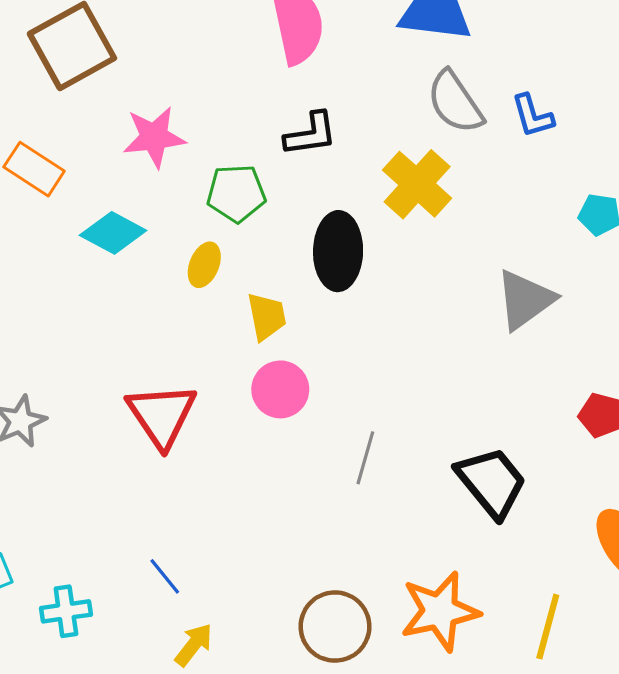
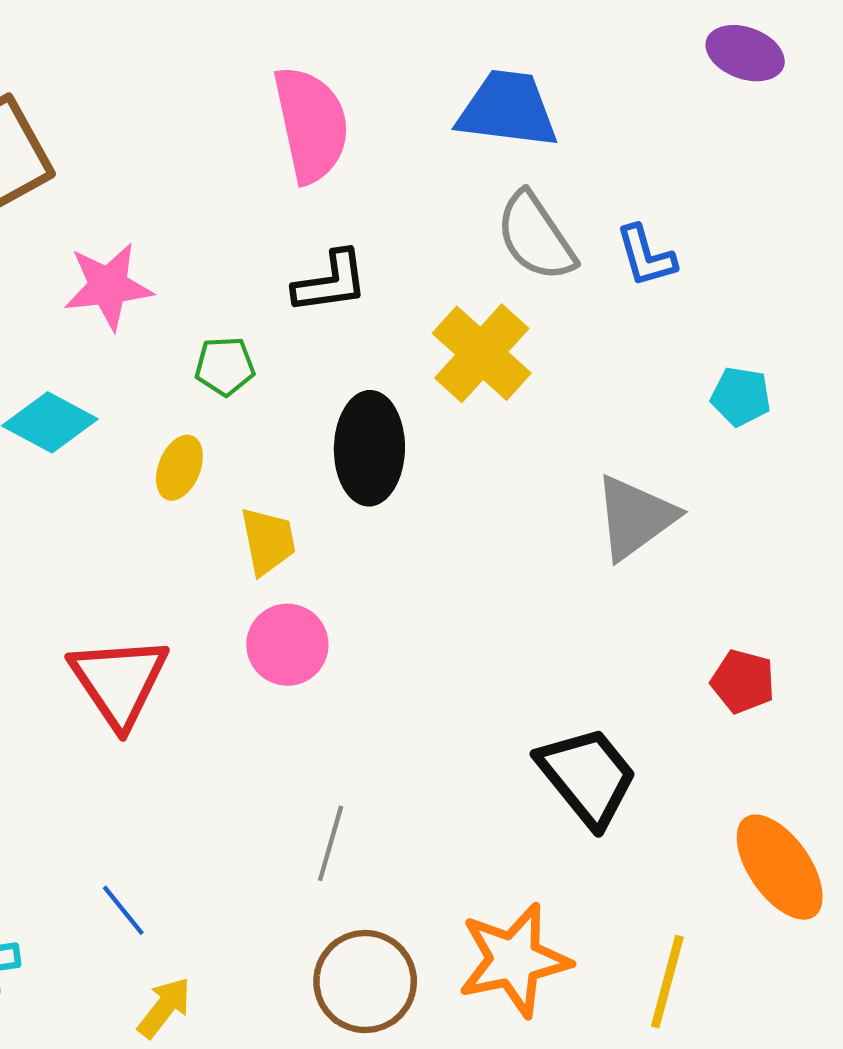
green pentagon: (236, 193) -> (225, 366), size x0.7
gray line: (365, 458) -> (331, 843), moved

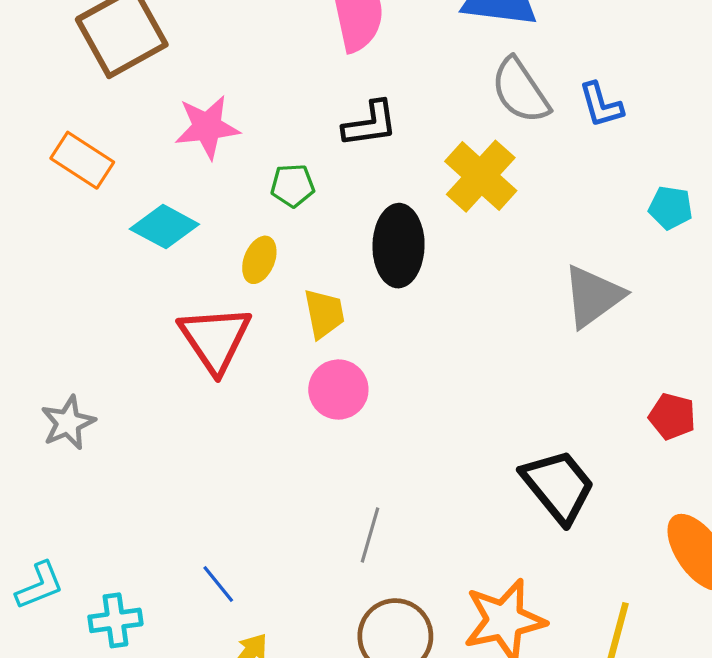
red triangle: (119, 681) -> (215, 339), moved

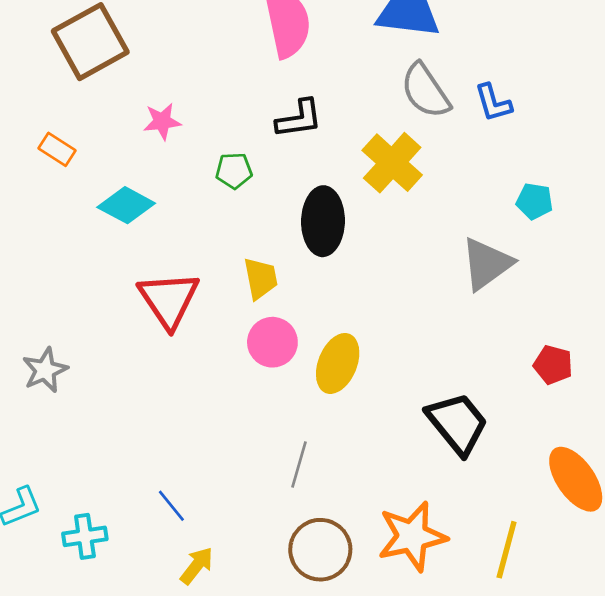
pink star: (207, 127) -> (162, 121), size x0.7
orange rectangle: (82, 160) -> (57, 149), size x0.7
cyan pentagon: (671, 208) -> (534, 201), moved
yellow ellipse: (259, 260) -> (338, 363), moved, size x1.5

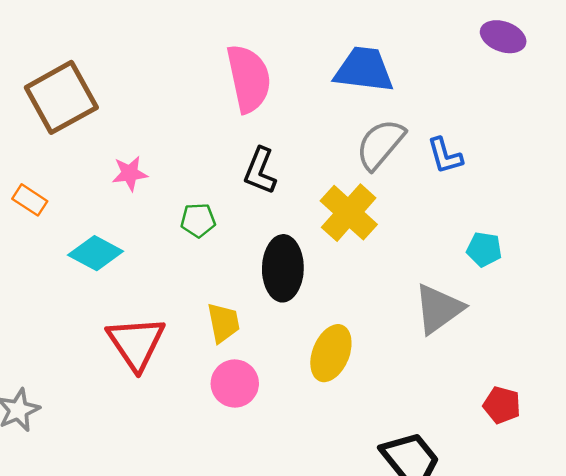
gray semicircle: (425, 91) -> (380, 144), turned 74
black L-shape: (299, 119) -> (260, 171), turned 120
yellow ellipse: (338, 363) -> (331, 353), moved

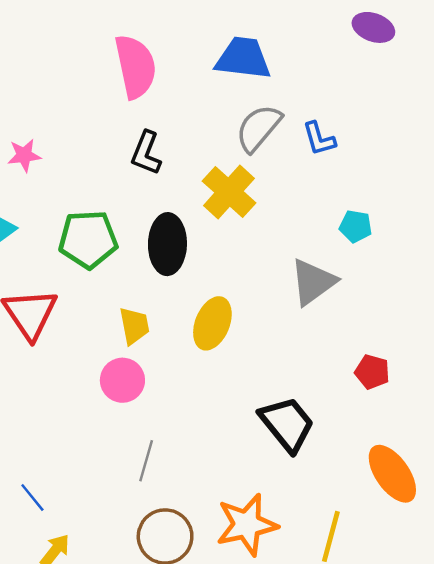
green pentagon: (198, 220) -> (88, 239), moved, size x1.8
yellow trapezoid: (223, 323) -> (134, 326), moved
pink circle: (235, 384) -> (122, 380), moved

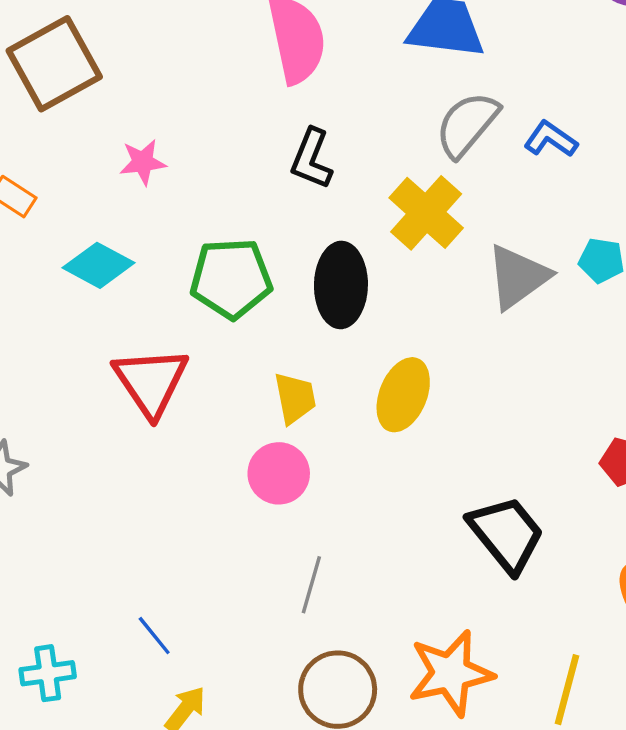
blue L-shape: (319, 139) -> (551, 139), turned 141
gray triangle: (313, 282) -> (518, 277), moved

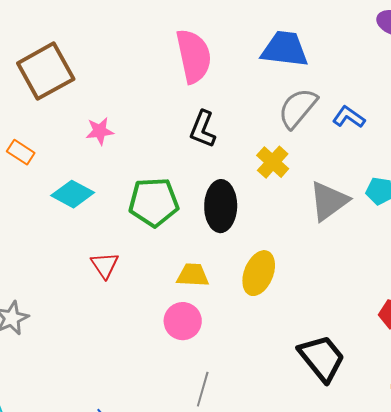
yellow cross: (426, 213) -> (273, 162), size x0.7
red triangle: (151, 382) -> (105, 265), size x0.6
yellow trapezoid: (295, 398) -> (193, 275), turned -76

